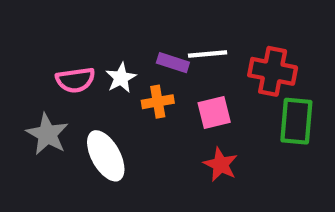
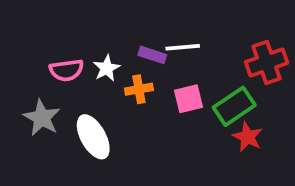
red cross: (273, 71) -> (267, 63), moved, turned -30
green rectangle: (296, 121) -> (234, 106), moved, turned 51
red star: (221, 164) -> (248, 137), moved

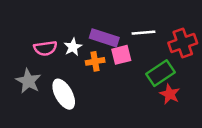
white line: (183, 47) -> (144, 33), moved
purple rectangle: (152, 55) -> (104, 38), size x1.5
pink square: (188, 99) -> (121, 55), moved

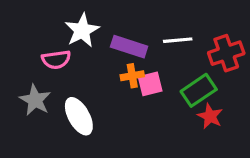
white star: (73, 47) -> (82, 30), moved, size x1.5
pink square: (121, 55) -> (150, 84), moved
orange cross: (95, 61) -> (132, 76), moved

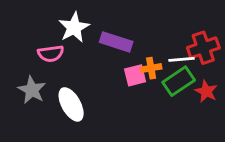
white line: (178, 40) -> (182, 59), moved
orange cross: (132, 76) -> (151, 68), moved
red star: (210, 116) -> (206, 91), moved

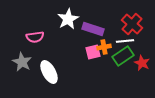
white star: (74, 27) -> (68, 19), moved
purple rectangle: (116, 42) -> (93, 29), moved
red cross: (203, 48) -> (132, 24), moved, turned -30

